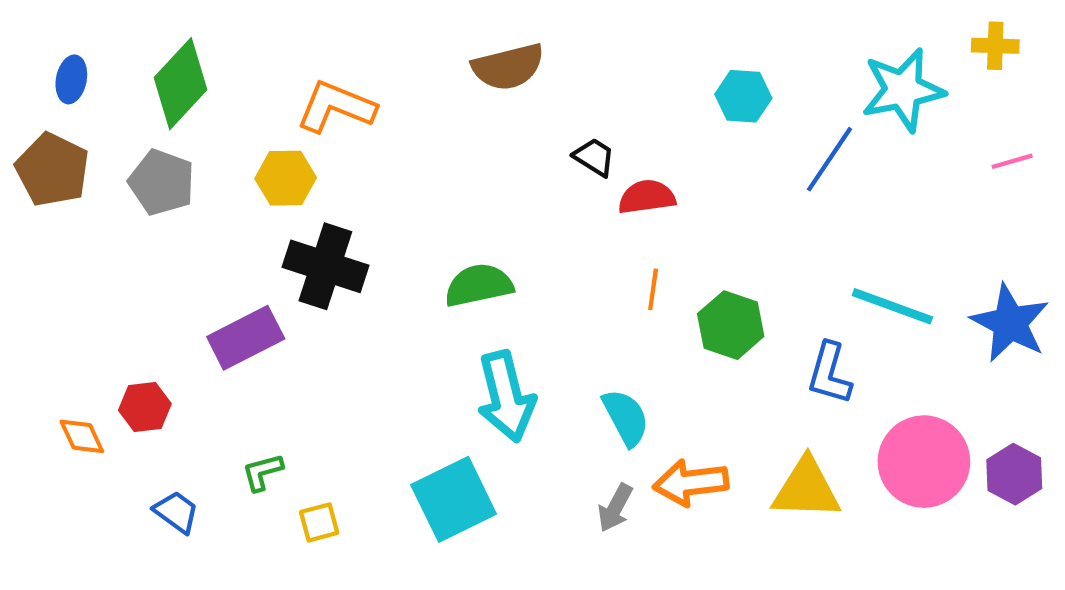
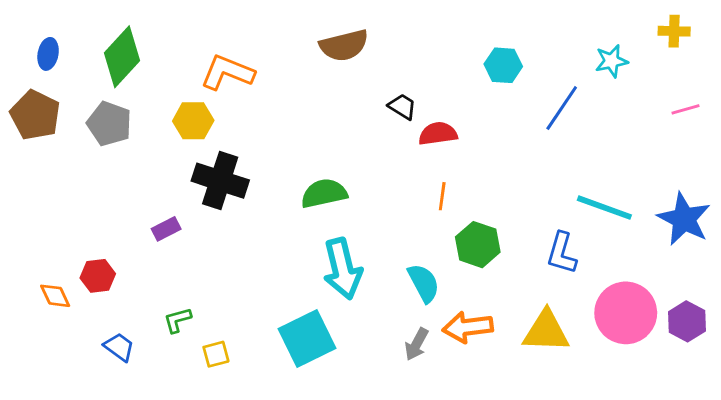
cyan star: (903, 90) -> (611, 61), size x0.6
green hexagon: (731, 325) -> (478, 245), moved
purple rectangle: (246, 338) -> (166, 229), size x0.6

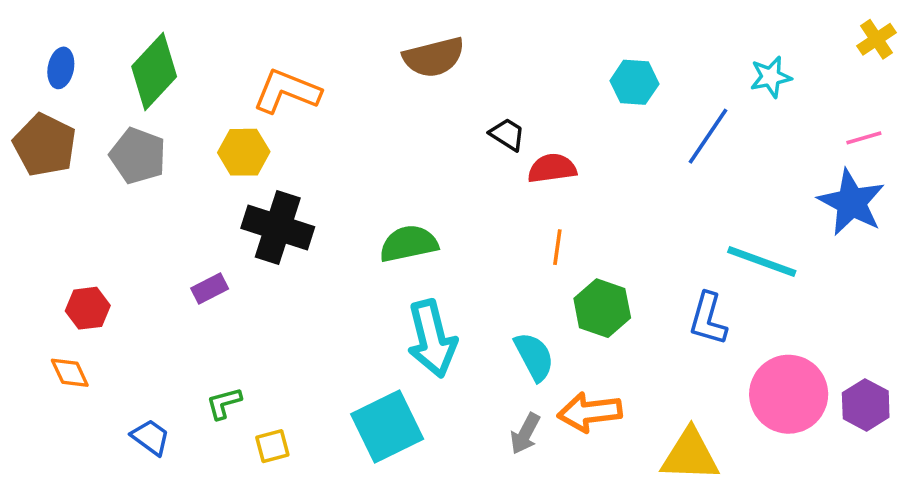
yellow cross: (674, 31) -> (876, 39), moved, turned -36
blue star: (684, 219) -> (851, 202), moved
red hexagon: (98, 276) -> (88, 308), moved
yellow triangle: (546, 331) -> (690, 455), moved

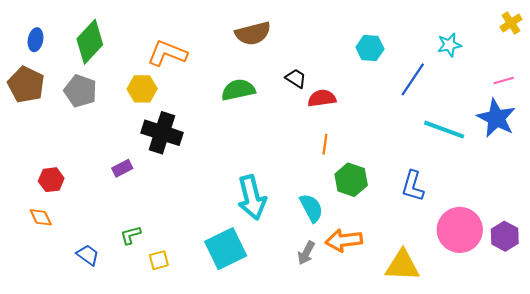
green semicircle: (409, 244) -> (238, 90), moved
cyan line: (762, 262) -> (444, 130), moved

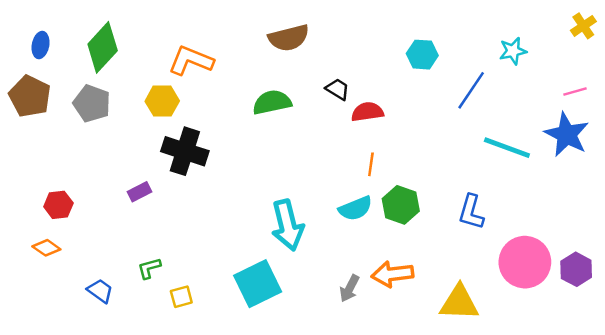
cyan semicircle: (311, 208) -> (355, 208), moved, turned 96
orange diamond: (41, 217) -> (46, 248), turned -30

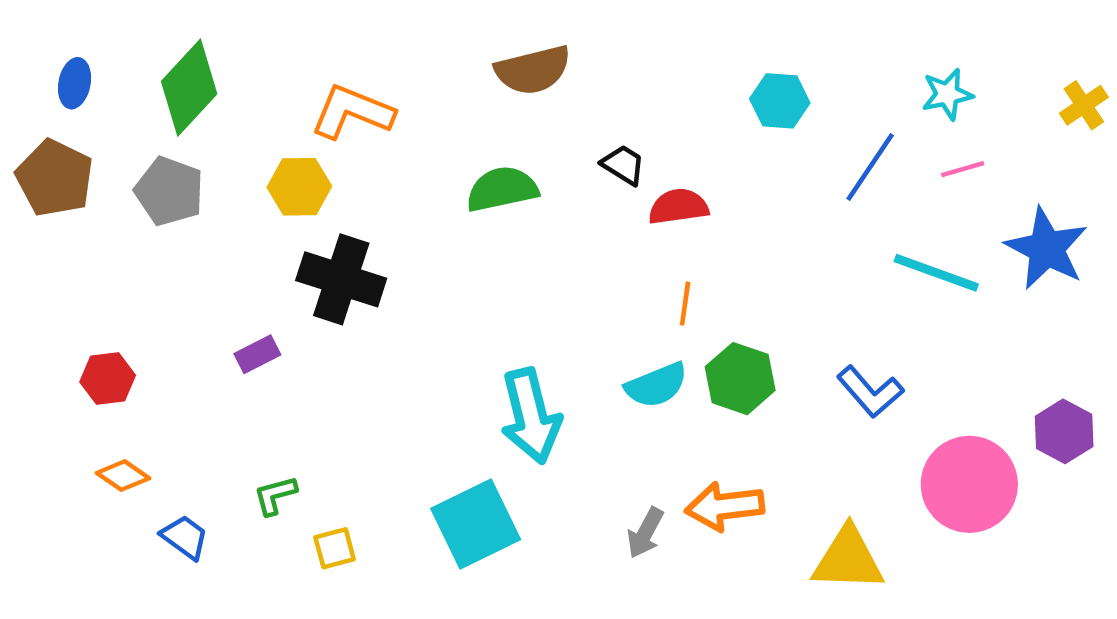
yellow cross: (583, 26) -> (1084, 105), moved
pink line: (575, 92) -> (963, 169), moved
blue L-shape: (471, 212) -> (870, 392), turned -57
orange diamond: (46, 248) -> (123, 476), moved
purple hexagon: (576, 269) -> (1064, 431), moved

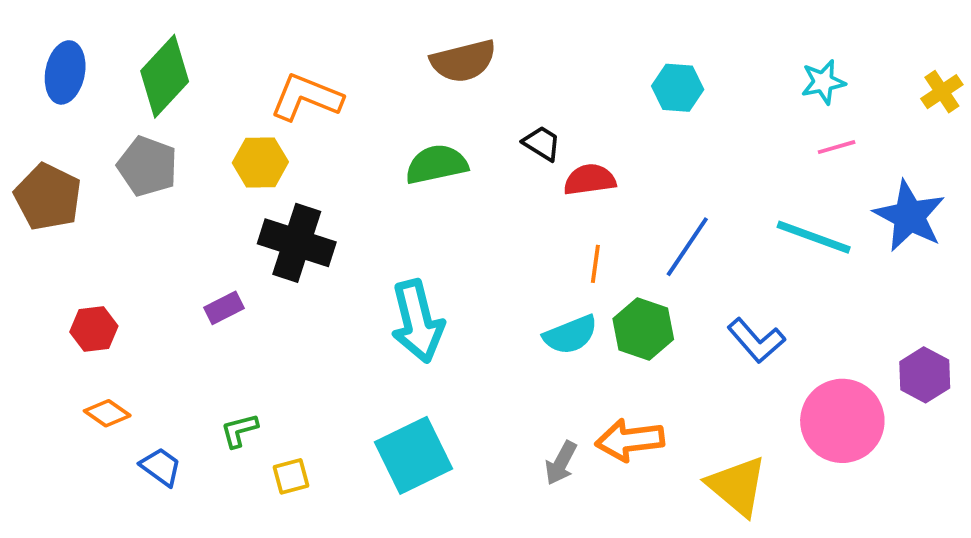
blue ellipse: (75, 83) -> (65, 72), size x1.4
blue line: (870, 167) -> (687, 247), moved
brown pentagon: (55, 178) -> (48, 197), moved
cyan arrow: (531, 416) -> (417, 321), moved
yellow triangle: (848, 559) -> (737, 486), turned 38

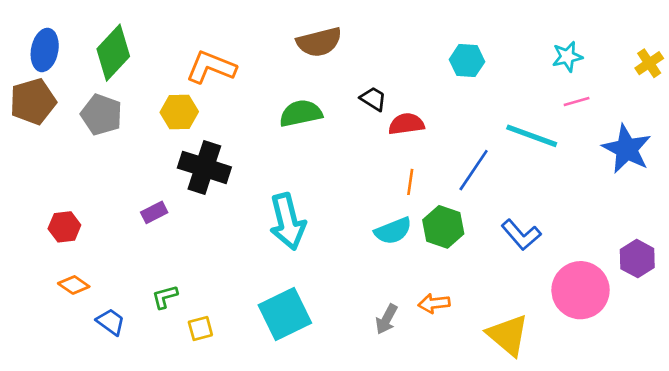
brown pentagon: (48, 197) -> (33, 101), moved, turned 30
cyan line: (814, 237) -> (532, 136), moved
orange arrow: (630, 440) -> (434, 303), size x0.7

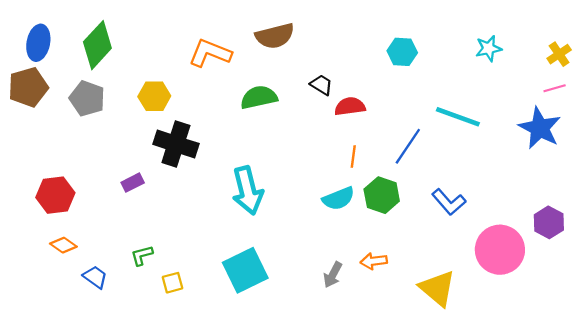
orange L-shape: (211, 67) -> (210, 53), moved
pink line: (577, 101) -> (555, 88), moved
red hexagon: (64, 227) -> (55, 195), size x1.4

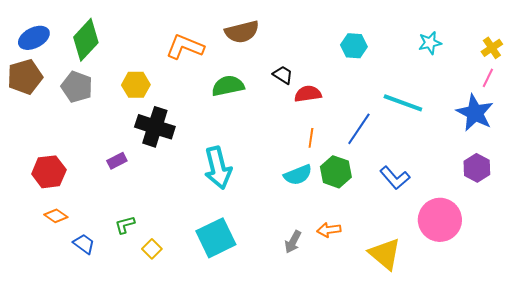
blue ellipse: (38, 43) -> (34, 38), turned 52
pink line: (555, 88) -> (488, 78), turned -48
purple hexagon: (549, 222) -> (477, 168), moved
yellow square: (172, 283) -> (152, 249), turned -30

